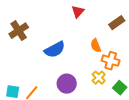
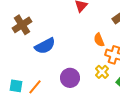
blue semicircle: (55, 50) -> (45, 46), moved

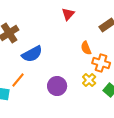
orange line: (35, 87) -> (18, 80), moved

